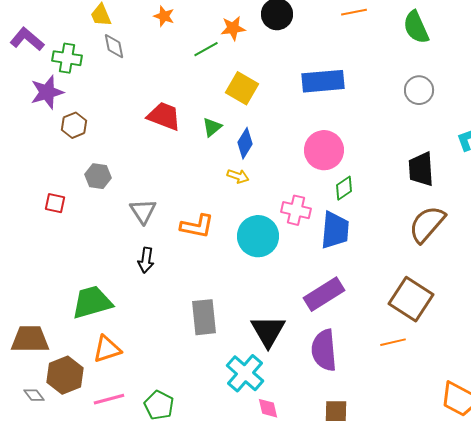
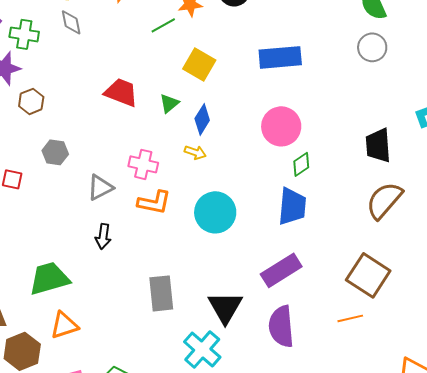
gray circle: (419, 90) -> (372, 47), moved
pink cross: (296, 210) -> (143, 164), moved
gray triangle: (143, 211) -> (100, 187), turned 36

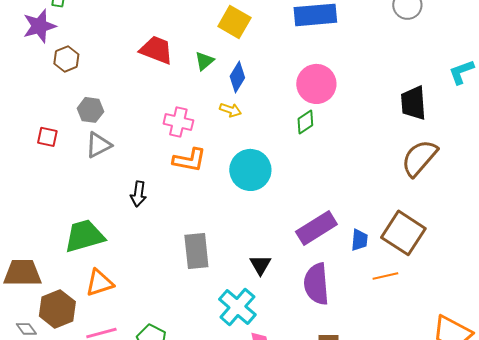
green diamond: (301, 164) -> (305, 122), moved
gray triangle: (100, 187) -> (98, 145), moved
blue trapezoid: (292, 206) -> (359, 240), moved, size x0.6
black triangle: (225, 307) -> (260, 265), size x0.6

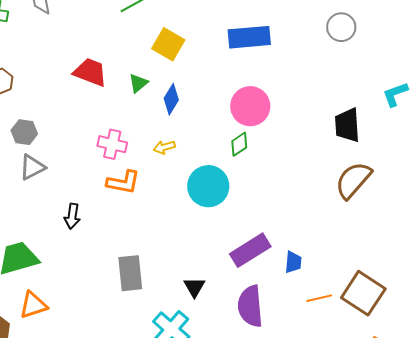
yellow arrow: (230, 110) -> (164, 147), moved, turned 145
cyan circle: (250, 170) -> (208, 186), moved
brown square: (403, 233) -> (363, 293), moved

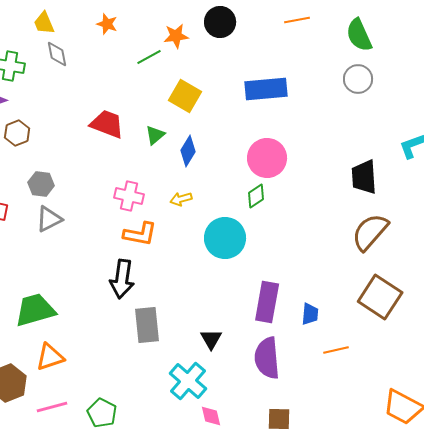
black arrow: (72, 216) -> (122, 279), moved, size x1.5
purple rectangle: (250, 250) -> (267, 302), turned -48
brown square: (363, 293) -> (380, 297), moved

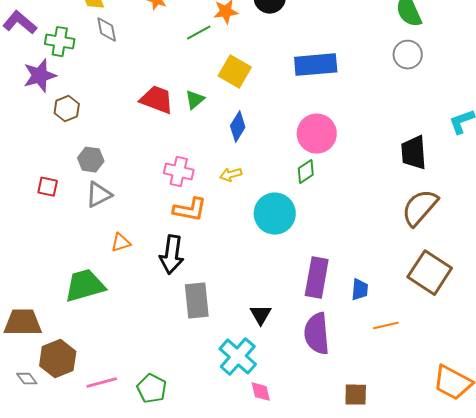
green triangle: (155, 135) -> (195, 100), moved
orange triangle: (50, 357) -> (121, 243), moved, size x0.7
brown square: (279, 419) -> (356, 395), moved

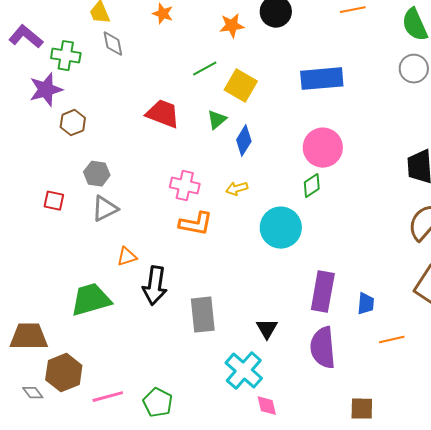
green line: (199, 33) -> (205, 69), moved
green triangle: (195, 100) -> (217, 120), moved
black arrow: (172, 255) -> (155, 286), moved

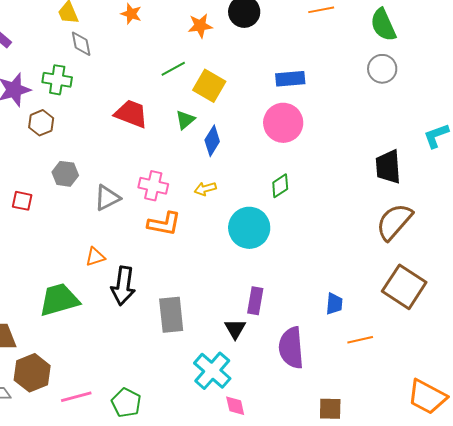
green cross: (66, 56) -> (57, 80), moved
blue rectangle: (322, 79) -> (290, 79), size x0.7
pink circle: (323, 148) -> (283, 123), moved
gray triangle: (105, 209) -> (107, 198), moved
purple rectangle: (323, 292) -> (255, 301), moved, size x0.7

